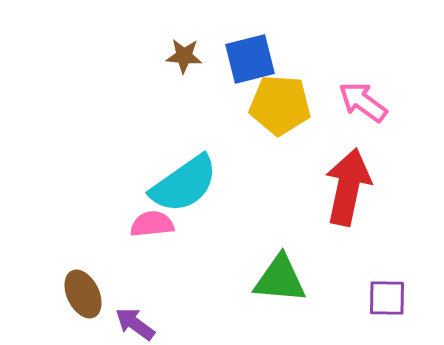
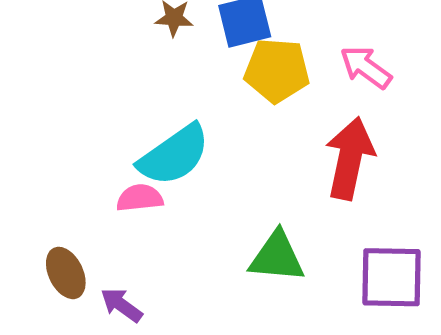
purple square: (387, 298) -> (391, 277), size x1.6

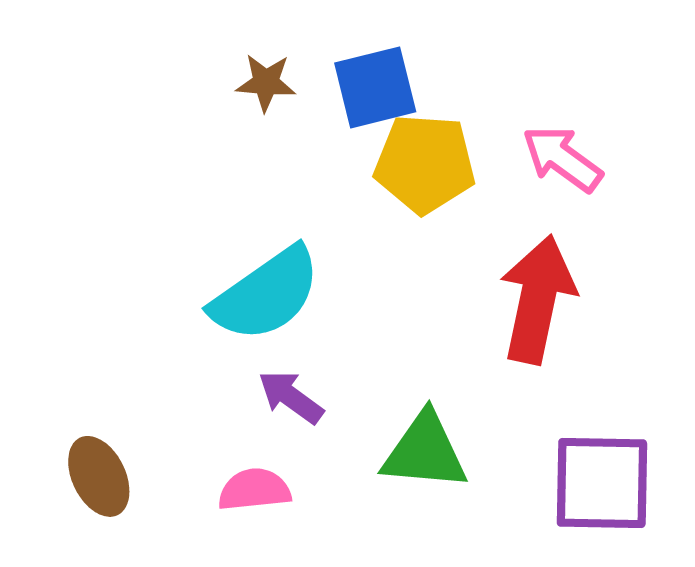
pink semicircle: (140, 198) -> (254, 490), moved
purple arrow: (122, 305) -> (291, 397), moved

